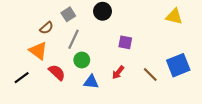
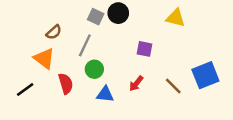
gray square: (68, 14) -> (96, 17), moved, turned -32
yellow triangle: (174, 16) -> (176, 18), moved
red semicircle: (57, 72) -> (66, 84), turned 30

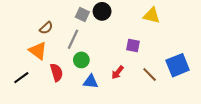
purple square: (145, 49) -> (133, 46), moved

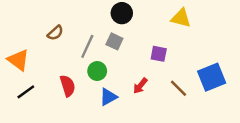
gray square: (82, 14) -> (114, 41), moved
orange triangle: (38, 51) -> (18, 60), moved
blue triangle: (91, 82) -> (108, 97), turned -35

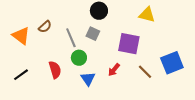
gray line: (87, 46) -> (71, 38), turned -48
purple square: (159, 54) -> (129, 44), size x1.6
orange triangle: (18, 60) -> (21, 36), moved
blue triangle: (108, 97) -> (88, 79), turned -35

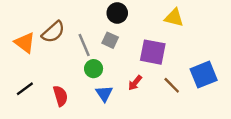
brown semicircle: (45, 27) -> (53, 32), size x1.5
red semicircle: (55, 70) -> (60, 96), moved

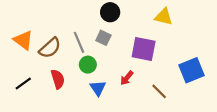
brown semicircle: (53, 32) -> (50, 48), moved
brown line: (172, 85) -> (159, 91), moved
red semicircle: (60, 96) -> (58, 79), moved

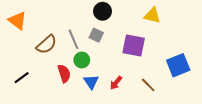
orange triangle: (23, 40) -> (17, 21), moved
red arrow: (127, 78) -> (116, 83), moved
red semicircle: (58, 79) -> (64, 73), moved

